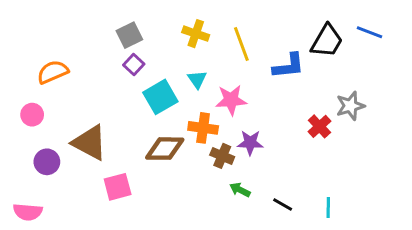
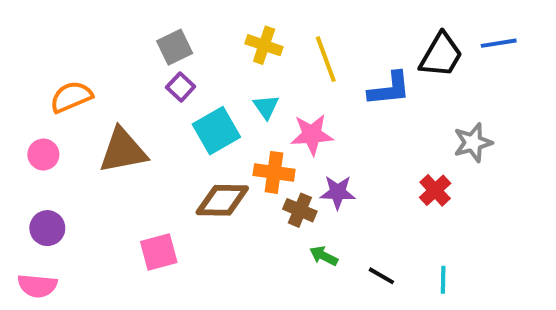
blue line: (370, 32) -> (499, 43), turned -30
red cross: (319, 126) -> (435, 190), moved
brown triangle: (90, 143) -> (123, 151), moved, turned -39
purple circle: (47, 162) -> (47, 228), moved

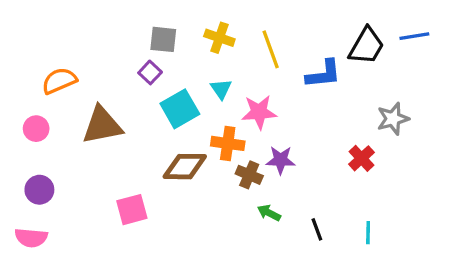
gray square: (175, 47) -> (163, 39), moved, turned 32
black line: (381, 276) -> (317, 229), turned 40

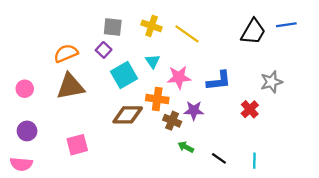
yellow line: (271, 49) -> (187, 34), turned -35
blue L-shape: (324, 74) -> (219, 81), moved
orange semicircle: (59, 81) -> (66, 53), moved
pink square: (132, 210) -> (77, 145), moved
black line: (317, 229) -> (219, 158), turned -35

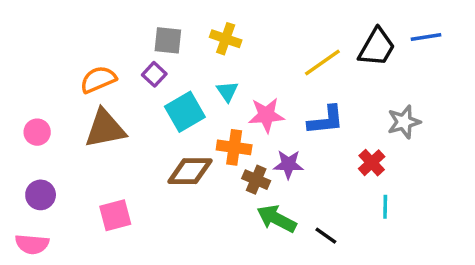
yellow line: (187, 34) -> (322, 62), moved, turned -70
green arrow: (186, 147) -> (277, 219), size x1.6
cyan line: (254, 161) -> (385, 207), moved

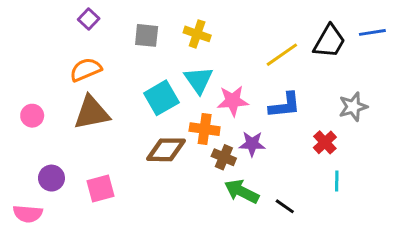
purple square: (154, 74) -> (89, 19), moved
cyan triangle: (227, 91) -> (199, 80), size x1.5
purple circle: (41, 195) -> (51, 178), moved

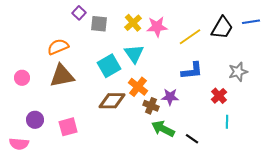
purple square: (89, 19) -> (79, 13), moved
yellow cross: (197, 34) -> (133, 23), turned 30
pink star: (233, 101) -> (157, 27), moved
orange cross: (205, 129) -> (138, 87), turned 30

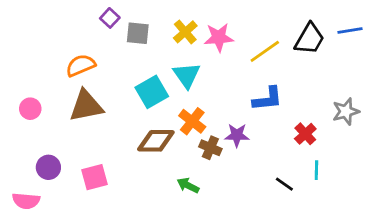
gray star: (238, 72) -> (346, 111), moved
green arrow: (163, 129) -> (188, 185), moved, size x0.7
black line: (192, 139) -> (284, 184), moved

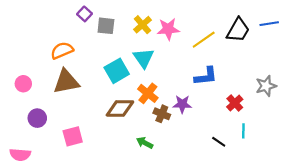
purple circle: (48, 167) -> (37, 118), moved

